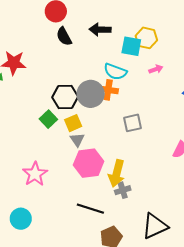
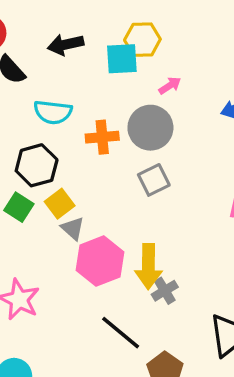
cyan semicircle: (115, 72) -> (53, 112), moved
gray circle: (91, 94) -> (150, 128), moved
black line: (90, 209) -> (121, 333), turned 36

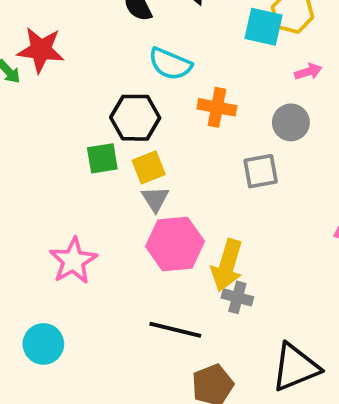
gray circle: (150, 128) -> (291, 122), moved, size x0.7
green square: (19, 207) -> (102, 158), turned 32
gray cross: (165, 291) -> (237, 297), turned 30
black line: (121, 333) -> (175, 330), turned -42

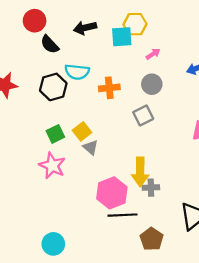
black hexagon: (135, 118) -> (53, 87), moved
pink hexagon: (175, 244) -> (112, 193), moved
pink star: (73, 261) -> (52, 166), moved

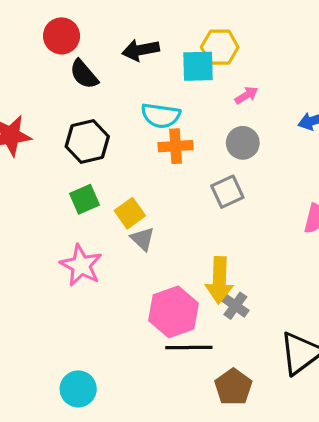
cyan semicircle: (77, 72) -> (161, 116), moved
green square: (55, 134) -> (85, 199), moved
gray cross: (151, 188) -> (235, 306), turned 35

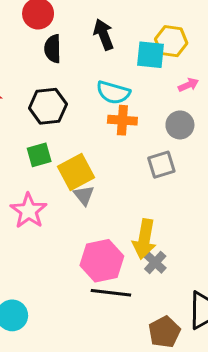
black arrow: (141, 50) -> (104, 35), turned 72
black semicircle: (84, 74) -> (53, 49), turned 32
yellow square: (130, 213) -> (76, 172), size x1.4
brown pentagon: (233, 387) -> (164, 332), moved

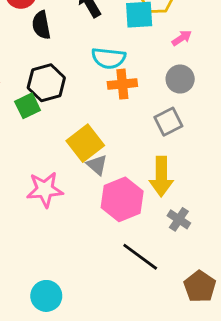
green square: (39, 155) -> (28, 106), moved
pink star: (29, 211) -> (45, 190), turned -30
yellow arrow: (144, 239) -> (161, 177), moved
pink hexagon: (102, 261) -> (122, 199), moved
black line: (111, 293) -> (140, 257), turned 39

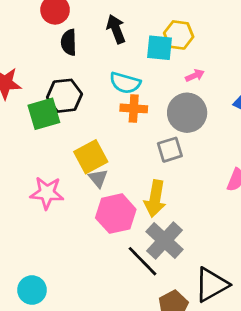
gray circle: (180, 79) -> (187, 113), size x1.5
green square: (28, 106) -> (44, 114), size x1.4
gray cross: (179, 219) -> (165, 240), size x1.8
black line: (140, 257) -> (143, 261), moved

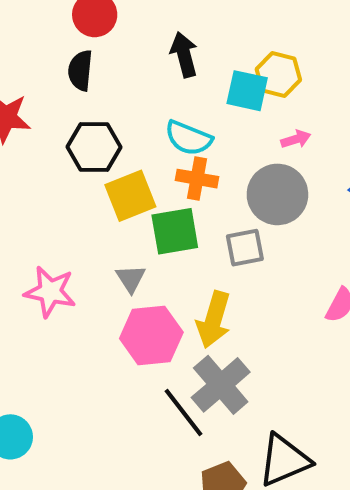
black semicircle: (69, 42) -> (80, 70), moved
green square: (44, 114) -> (175, 231), moved
yellow square: (91, 157) -> (130, 196), moved

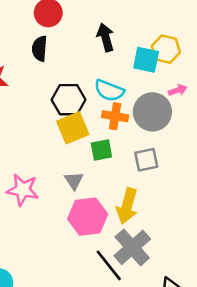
black hexagon: (94, 147) -> (69, 100), moved
gray circle: (277, 194) -> (152, 112), moved
green square: (175, 231) -> (101, 150), size x0.7

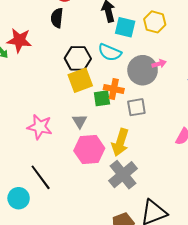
cyan square: (146, 60) -> (125, 27), moved
pink arrow: (178, 90) -> (159, 64), moved
orange cross: (115, 116) -> (114, 89), moved
black line: (109, 265) -> (41, 177), moved

